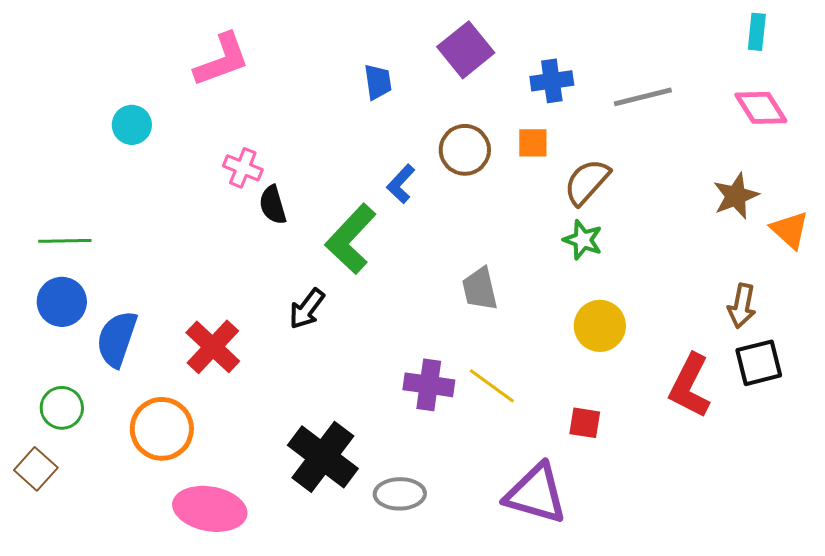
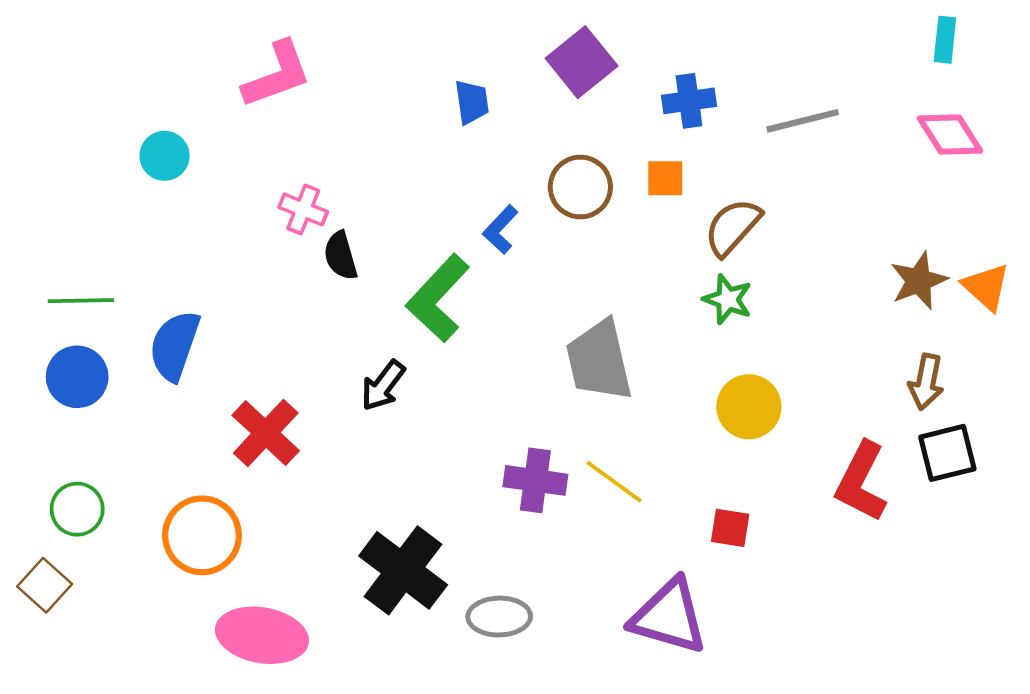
brown star: (736, 196) -> (919, 281), moved
gray trapezoid: (480, 289) -> (599, 361), size x1.5
blue semicircle: (117, 339) -> (175, 346), moved

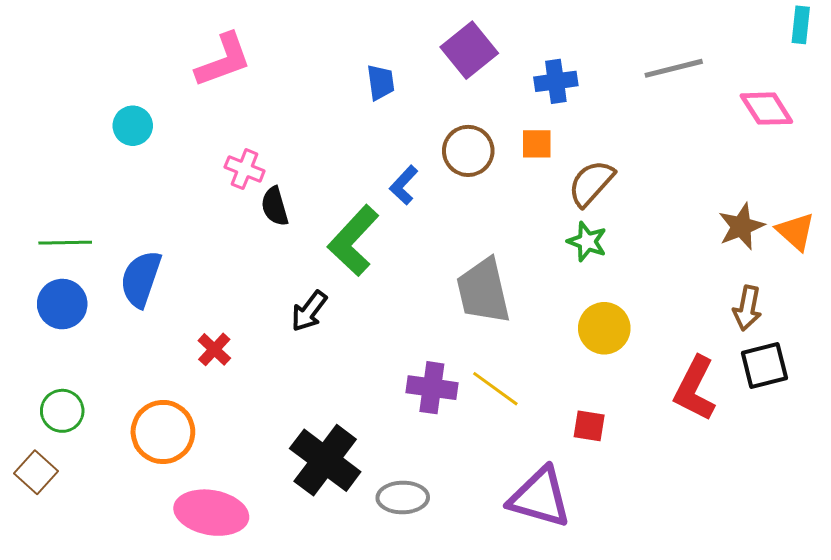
cyan rectangle: (945, 40) -> (801, 25), moved
gray line: (803, 121) -> (674, 68), moved
red cross: (266, 433) -> (214, 349), size x0.6

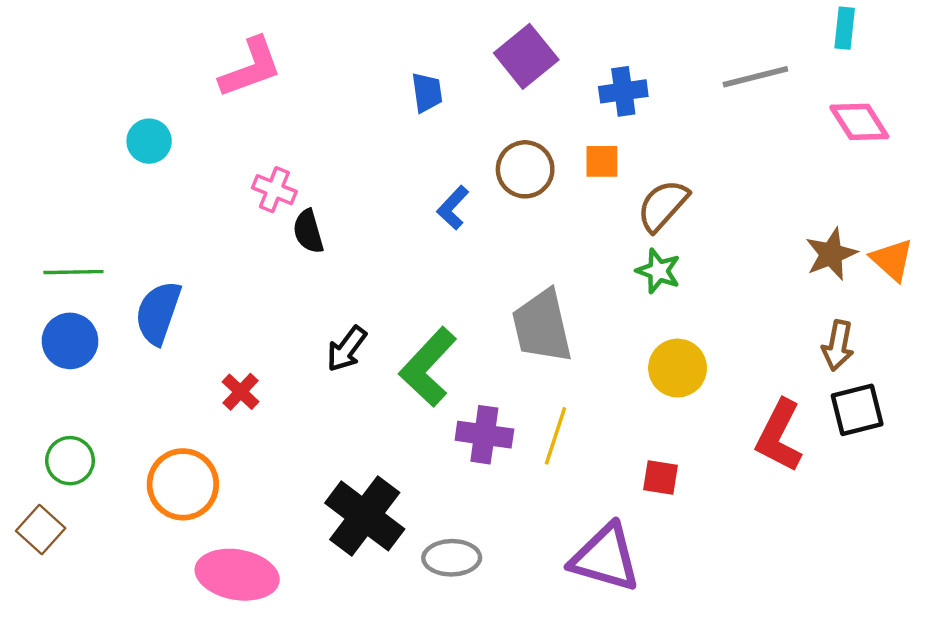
cyan rectangle: (801, 25) -> (845, 28), moved
green L-shape: (353, 241) -> (428, 367), moved
yellow line: (495, 389) -> (556, 436), turned 72

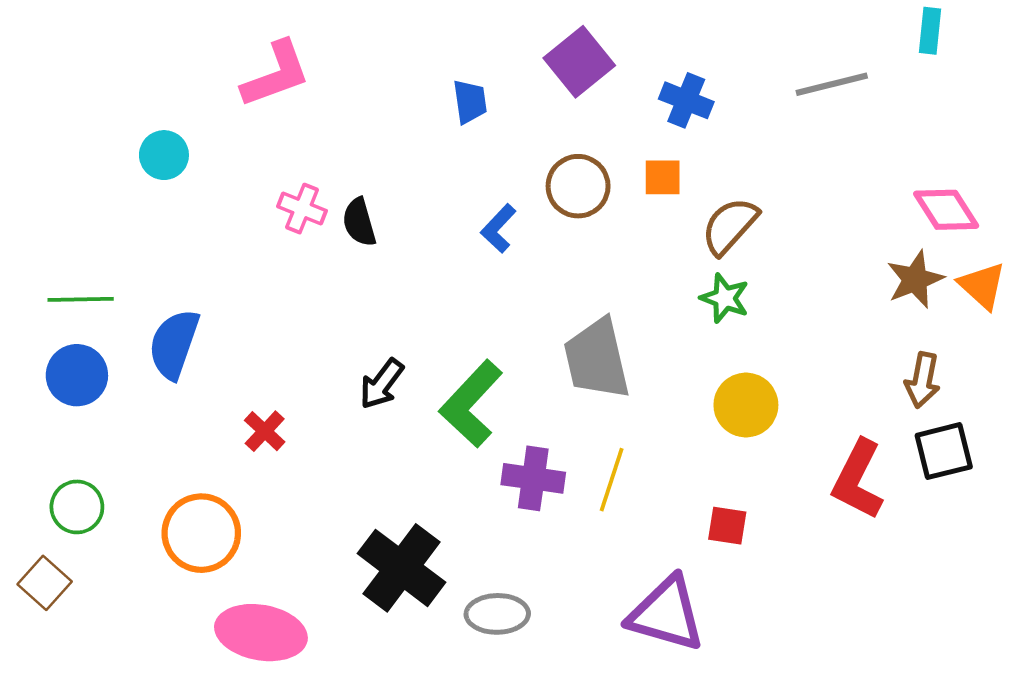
blue cross: (623, 91) -> (686, 100), turned 30
pink diamond: (859, 122) -> (946, 210), moved
black semicircle: (308, 231) -> (359, 222), moved

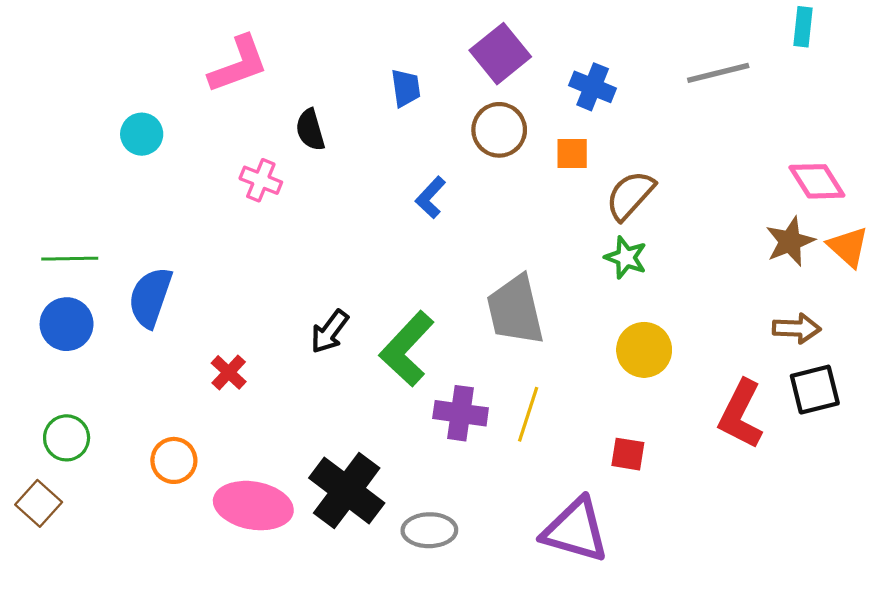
brown circle: (578, 186) -> (499, 130), moved
black semicircle: (359, 222) -> (310, 130), moved
brown arrow: (923, 380) -> (797, 328), turned -99
orange circle: (201, 533) -> (174, 460), size x0.7
pink ellipse: (261, 633) -> (253, 506), moved

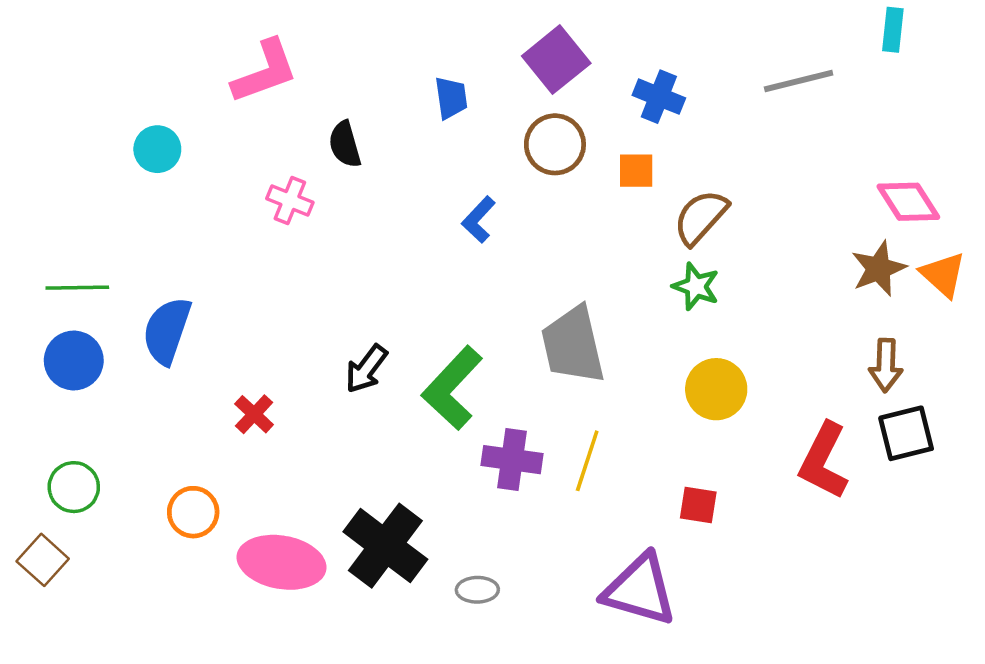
brown arrow: (797, 328) -> (886, 365), turned 90
gray ellipse: (429, 530) -> (477, 590), size x0.7

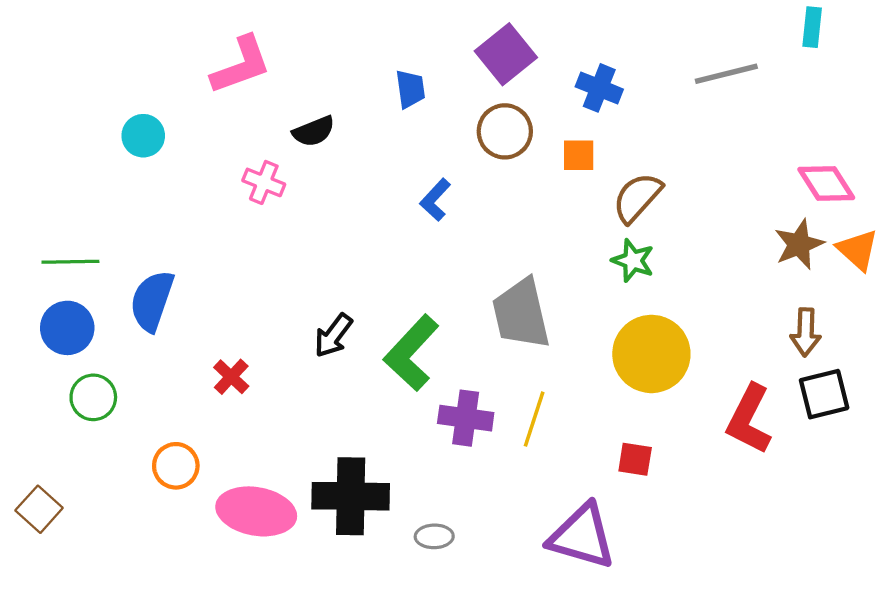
black semicircle: (345, 144) -> (314, 131), turned -96
yellow circle: (716, 389) -> (651, 354), size x1.4
green circle: (74, 487) -> (93, 397), moved
black cross: (385, 546) -> (351, 496), turned -36

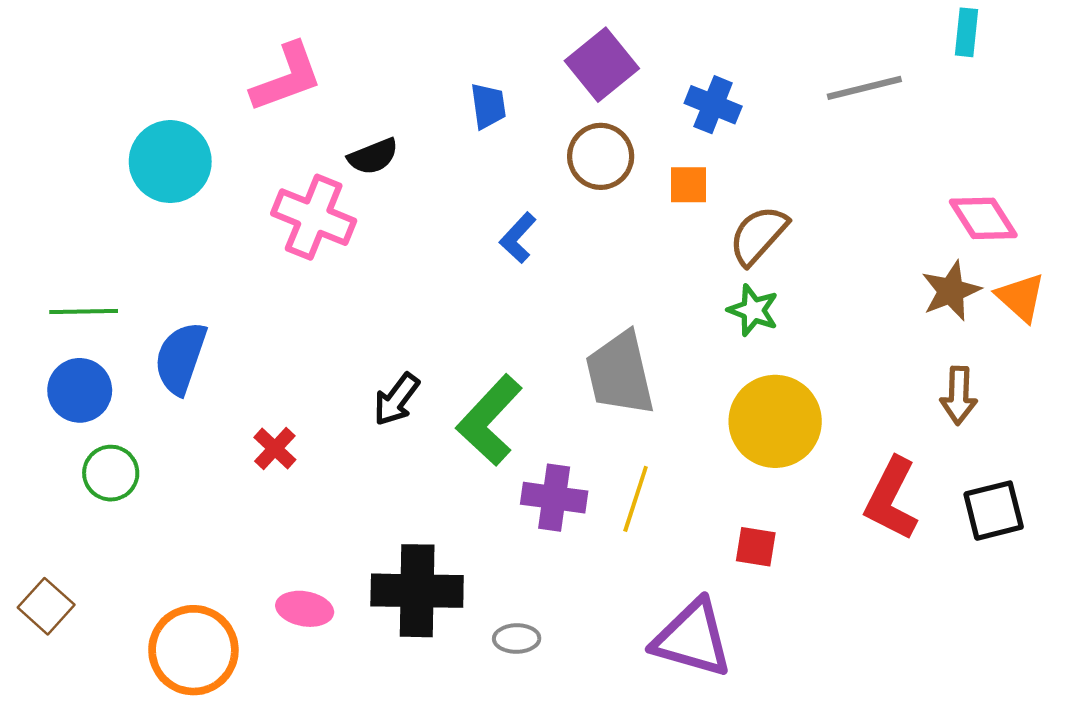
cyan circle: (143, 136) -> (170, 162), size x1.6
pink cross: (264, 182) -> (314, 217), size x1.6
black square: (824, 394) -> (994, 511), moved
orange circle: (176, 466) -> (193, 650), moved, size x1.6
pink ellipse: (256, 511) -> (305, 609), size x0.6

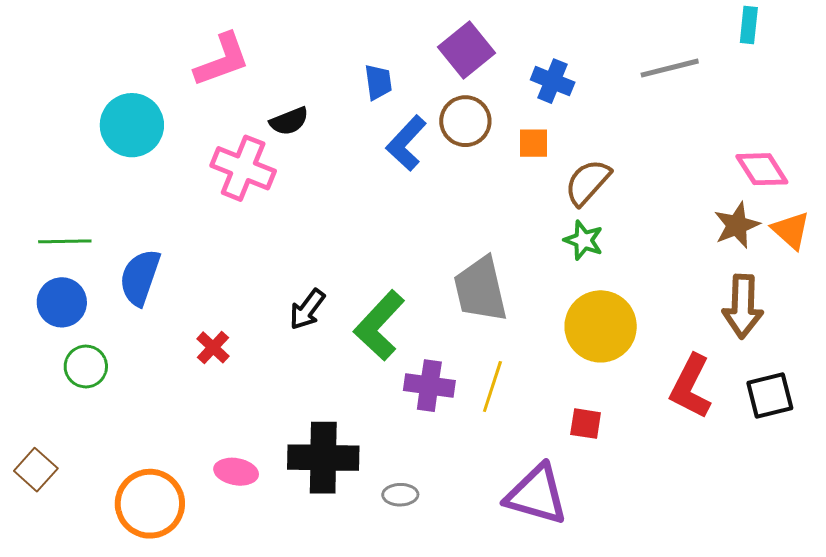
blue L-shape: (518, 238) -> (406, 143), moved, size x1.4
brown arrow: (959, 396) -> (743, 306), size x1.4

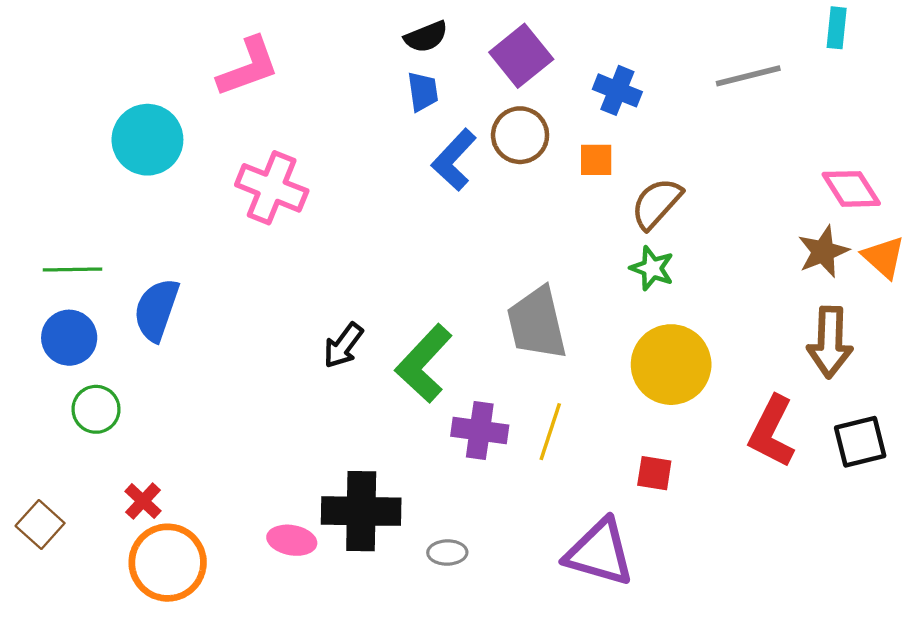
black semicircle: (289, 121) -> (426, 37), moved
red cross: (213, 347) -> (143, 501), moved
pink ellipse: (236, 472) -> (292, 540), moved

